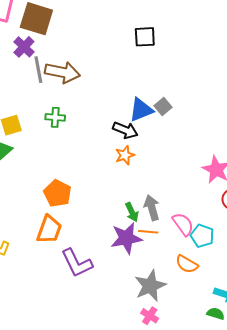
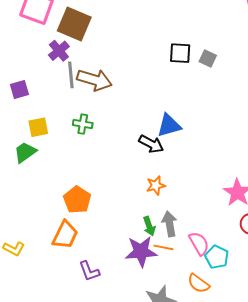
gray square: (163, 106) -> (208, 58), moved, turned -30
orange star: (125, 155) -> (156, 186), moved
purple L-shape: (77, 263) -> (89, 271), size x0.7

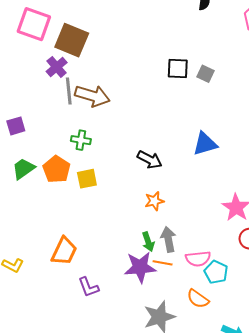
purple square: (19, 90) -> (16, 126), moved
blue triangle: (169, 125) -> (205, 144), moved
yellow square: (38, 127) -> (87, 179), moved
orange pentagon: (77, 200) -> (57, 169), moved
pink semicircle: (199, 243) -> (198, 259), turned 115

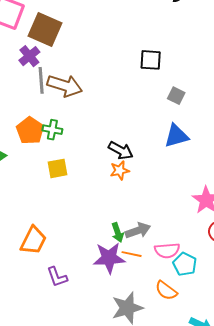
gray square: (206, 74) -> (176, 96), moved
orange pentagon: (57, 169) -> (30, 131), moved
orange star: (154, 201) -> (120, 170), moved
gray arrow: (168, 239) -> (138, 231), turned 80

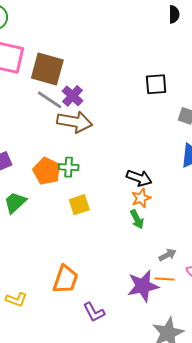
purple cross: (29, 56) -> (72, 96), moved
gray line: (41, 80) -> (50, 100), moved, turned -44
gray arrow: (138, 231) -> (168, 255), size x0.7
green arrow: (118, 233) -> (137, 219), moved

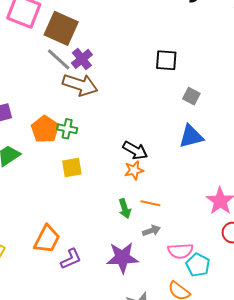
green arrow: (137, 219) -> (125, 209), moved
orange line: (165, 279) -> (150, 203), moved
purple L-shape: (94, 312) -> (71, 259), moved, turned -95

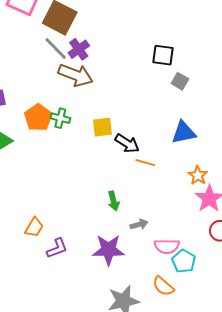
gray square: (191, 96) -> (180, 81), moved
yellow square: (72, 167) -> (102, 127), moved
orange star: (134, 170) -> (198, 175), moved, turned -30
orange line: (150, 203) -> (145, 163), moved
orange trapezoid: (47, 239) -> (34, 227), size x0.7

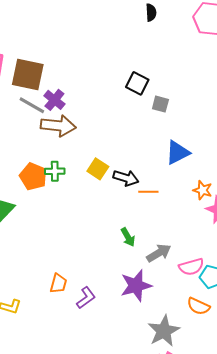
black square: (163, 55) -> (137, 83), turned 35
yellow square: (102, 127) -> (98, 169), turned -35
gray arrow: (139, 224) -> (159, 253), size x1.4

